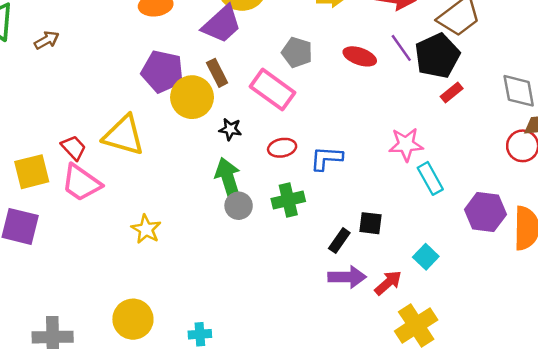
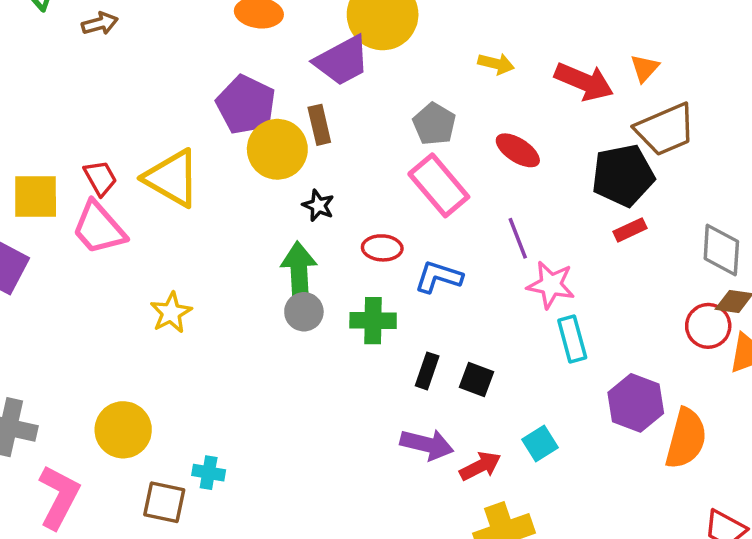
purple line: (401, 48) -> (518, 238), moved
pink rectangle: (273, 90) -> (439, 185), moved
black rectangle: (339, 241) -> (427, 371), moved, turned -30

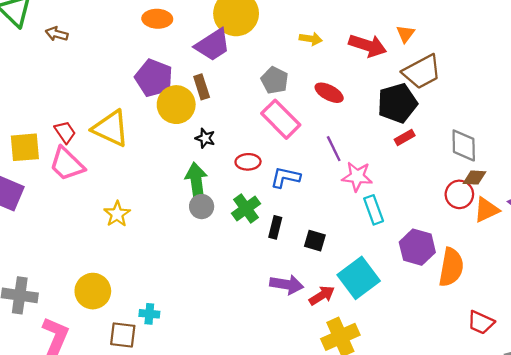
brown arrow: (100, 24) -> (57, 34), turned -145
green cross: (373, 321) -> (246, 209), turned -32
black rectangle: (427, 371) -> (275, 227), moved
cyan square: (540, 443) -> (359, 278), size x1.8

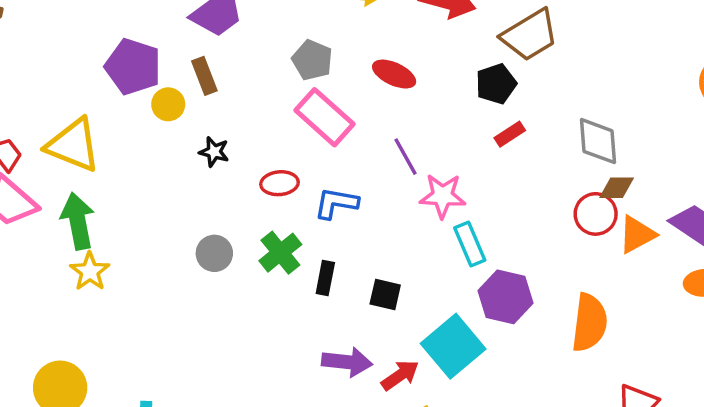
black pentagon: (397, 103) -> (496, 84), size x0.7
yellow circle: (176, 105) -> (168, 104), size x0.6
green arrow: (196, 181) -> (78, 221), moved
purple hexagon: (417, 247) -> (506, 297), moved

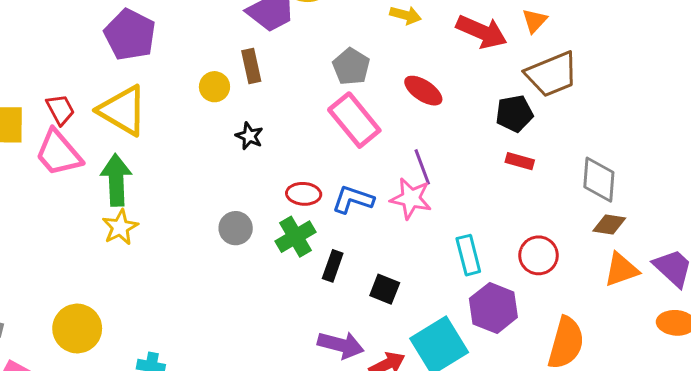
purple pentagon: (133, 67) -> (130, 35), moved
red rectangle: (510, 134) -> (520, 161), turned 40
red ellipse: (280, 183) -> (304, 194), moved
pink star: (443, 196) -> (411, 198), moved
red circle: (596, 214) -> (539, 255), moved

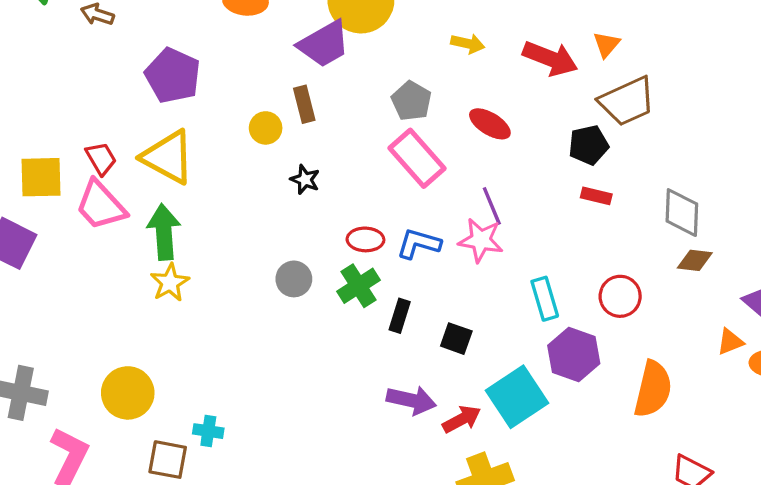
orange triangle: (621, 270) -> (730, 342), moved, size x0.7

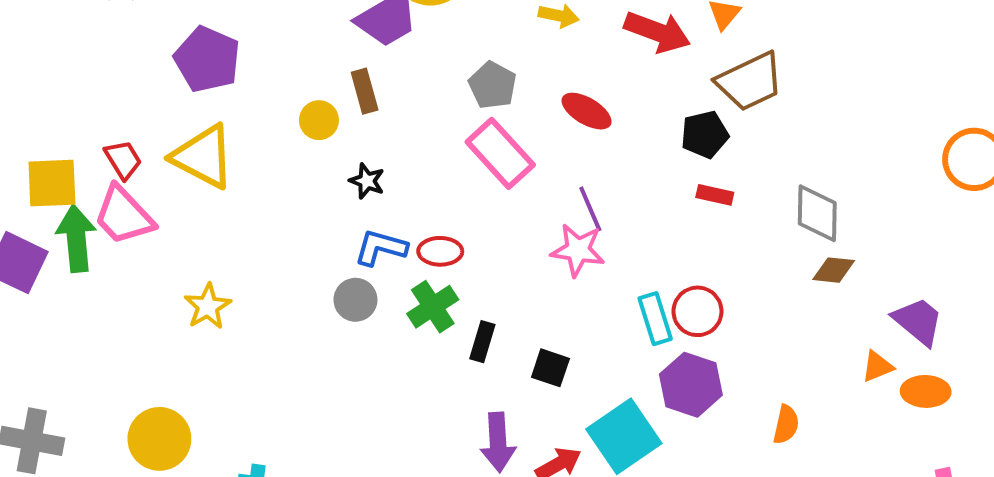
green arrow: (164, 232) -> (76, 238), moved
blue L-shape: (419, 244) -> (381, 248), moved
red circle: (620, 296) -> (697, 311), moved
orange semicircle: (653, 389) -> (786, 425), size x0.6
purple arrow: (411, 400) -> (498, 442), turned 75

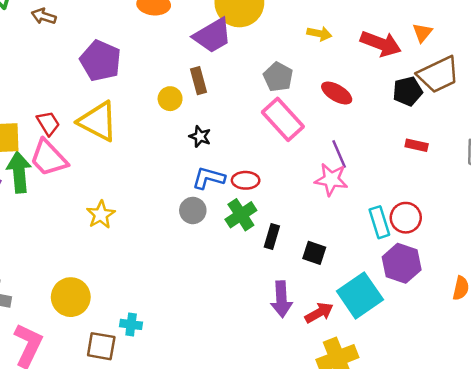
black pentagon: (705, 134) -> (408, 91), moved

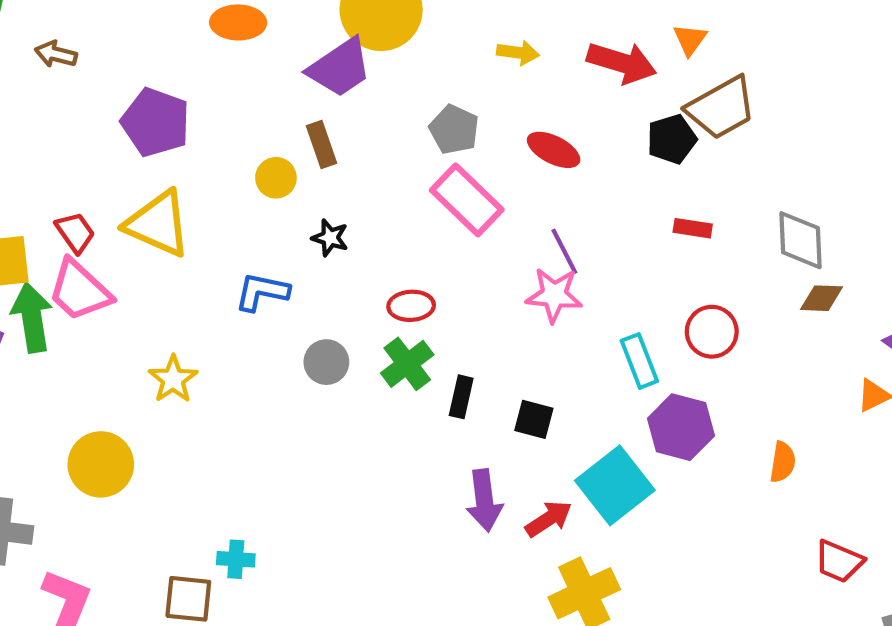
blue L-shape: (209, 178) -> (262, 292), moved
red circle: (406, 218) -> (712, 332), moved
yellow circle: (71, 297) -> (101, 464), moved

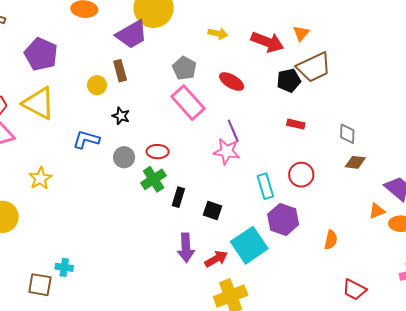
gray diamond: (801, 240) -> (347, 134), size x0.7
gray circle: (326, 362) -> (124, 157), moved

